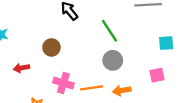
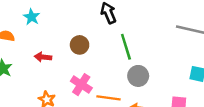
green line: (110, 31) -> (126, 47), moved

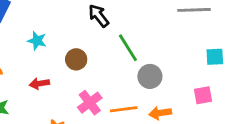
cyan star: (32, 17) -> (37, 41), moved
pink cross: (81, 85) -> (90, 103), turned 35

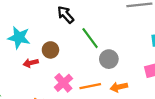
cyan star: (37, 41) -> (19, 38), size x1.5
red arrow: (39, 84) -> (31, 63), moved

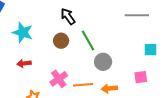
brown circle: (50, 50) -> (61, 41), moved
red arrow: (31, 63) -> (24, 63), moved

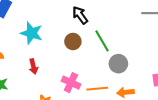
red arrow: (24, 63) -> (33, 66), turned -96
pink cross: (59, 79) -> (71, 83), turned -30

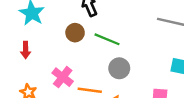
green line: (102, 41) -> (107, 39), turned -50

